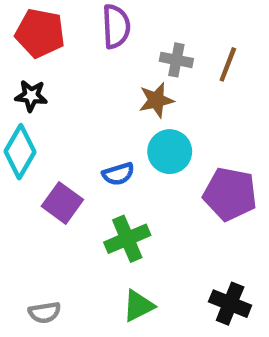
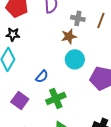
blue semicircle: (118, 174) -> (42, 76), moved, turned -32
purple square: (62, 203) -> (20, 100), moved

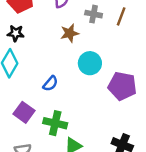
brown star: (69, 36) -> (70, 33), moved
green cross: (56, 98) -> (55, 123), moved, turned 36

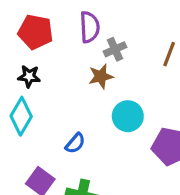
gray cross: (94, 14) -> (115, 49), moved, turned -35

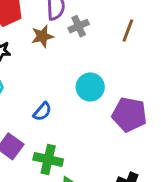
brown star: (101, 76) -> (42, 36), moved

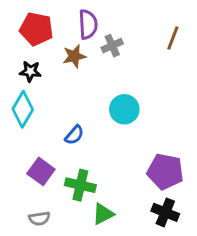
brown line: (128, 30) -> (173, 38), moved
purple pentagon: (129, 115) -> (165, 171), moved

